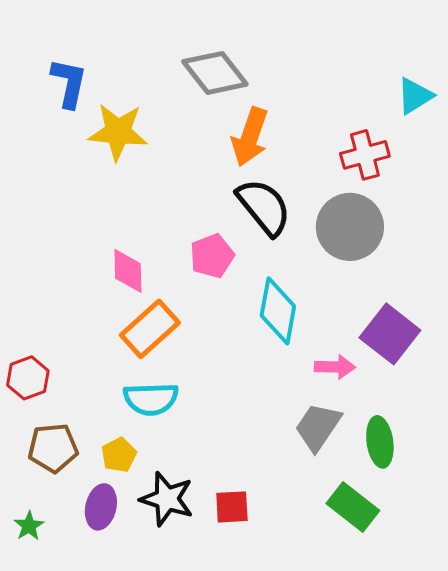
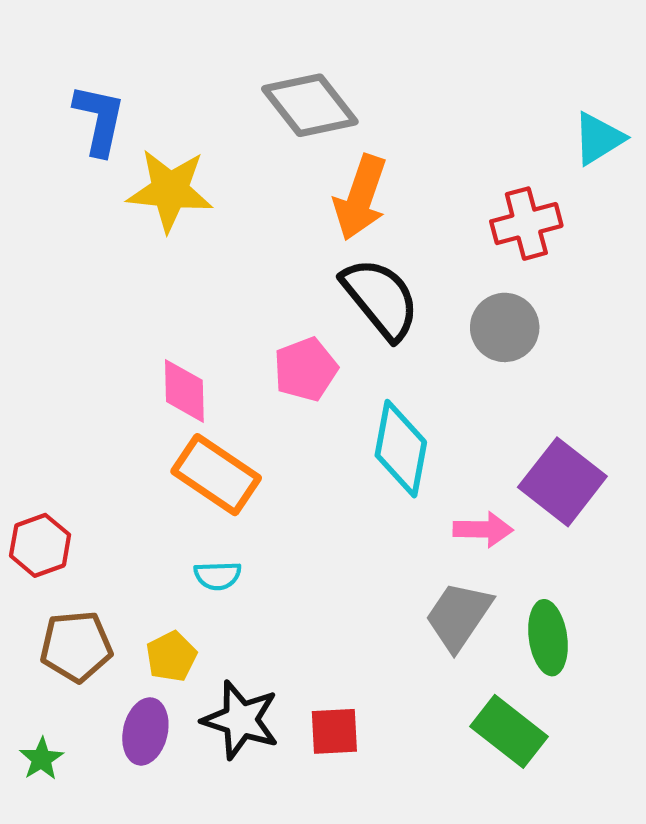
gray circle: (350, 227) -> (505, 327), size x0.7
orange rectangle: (150, 329) -> (216, 475), turned 76
cyan semicircle: (151, 399) -> (218, 576), size x0.6

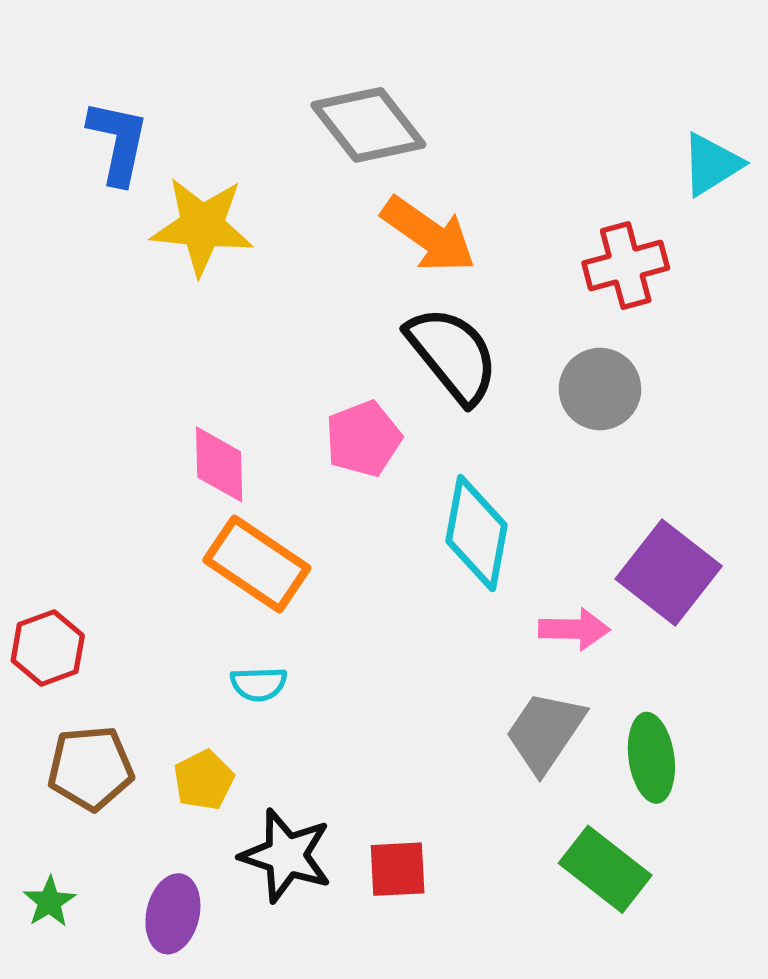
orange arrow: (360, 198) -> (428, 235), turned -74
purple ellipse: (145, 731) -> (173, 914), moved

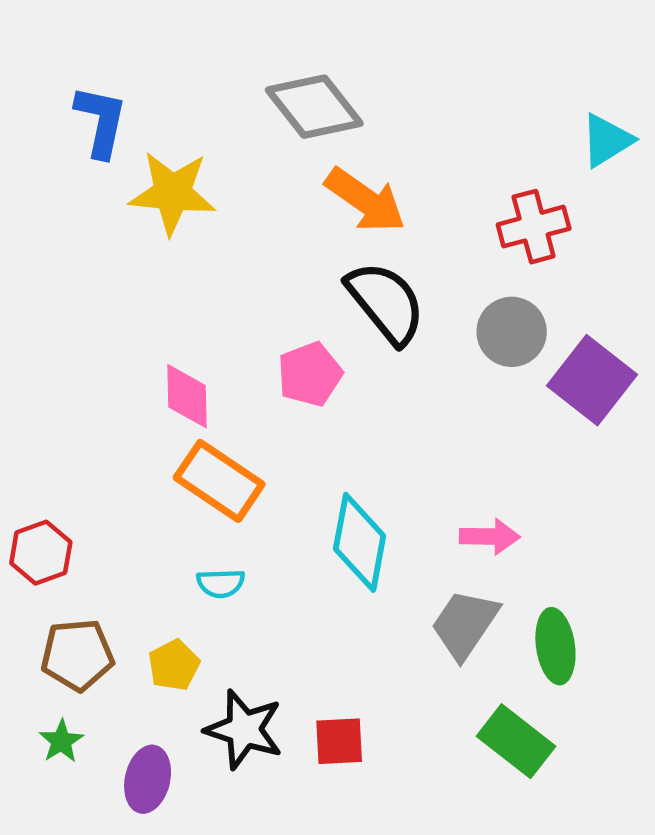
cyan diamond: (476, 533) -> (360, 542), moved
purple square: (669, 573) -> (592, 380), moved
green star: (49, 902) -> (61, 741), moved

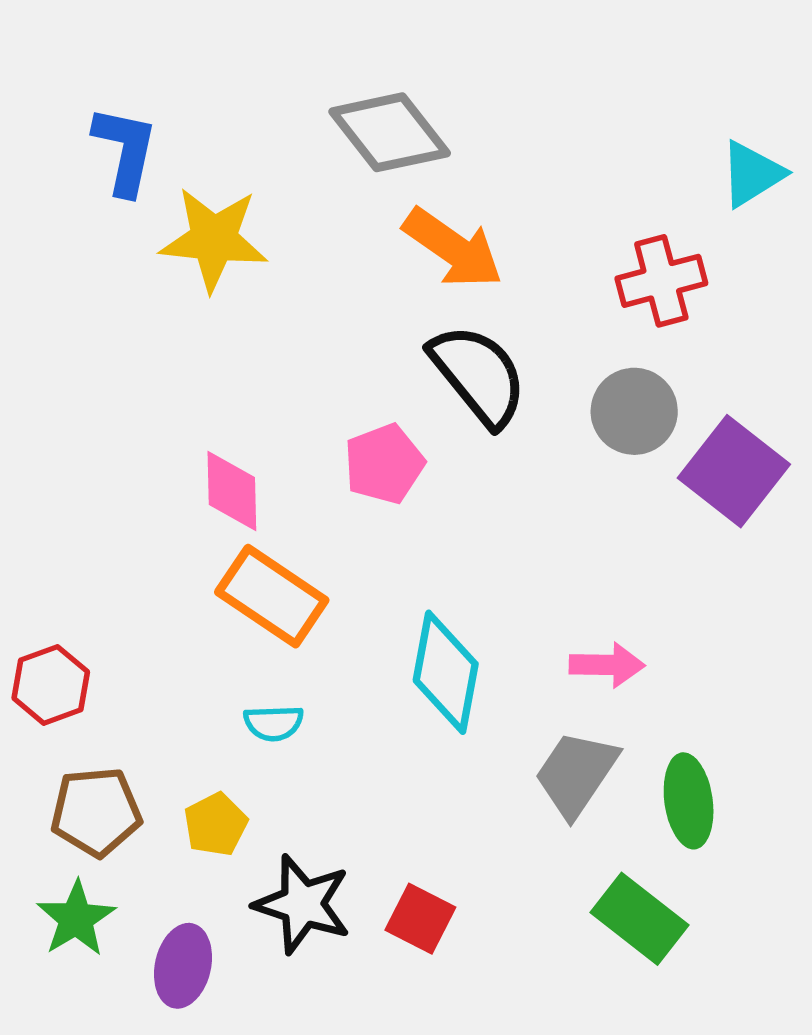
green star: (61, 741) -> (76, 919), size x1.4
red square: (339, 741) -> (420, 919), turned 30

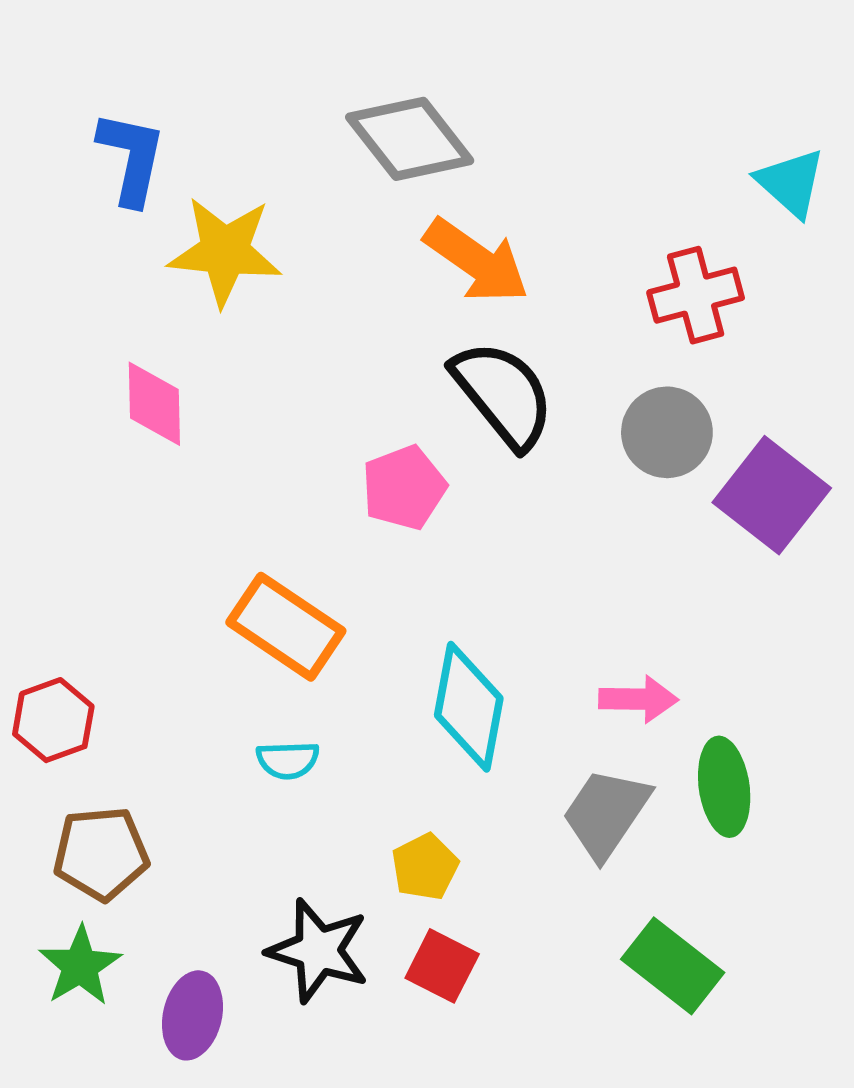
cyan triangle: (752, 174) -> (791, 183), turned -46
pink diamond: (232, 491) -> (154, 404), moved
green ellipse: (689, 801) -> (724, 787), moved
yellow pentagon: (216, 824) -> (425, 867), moved

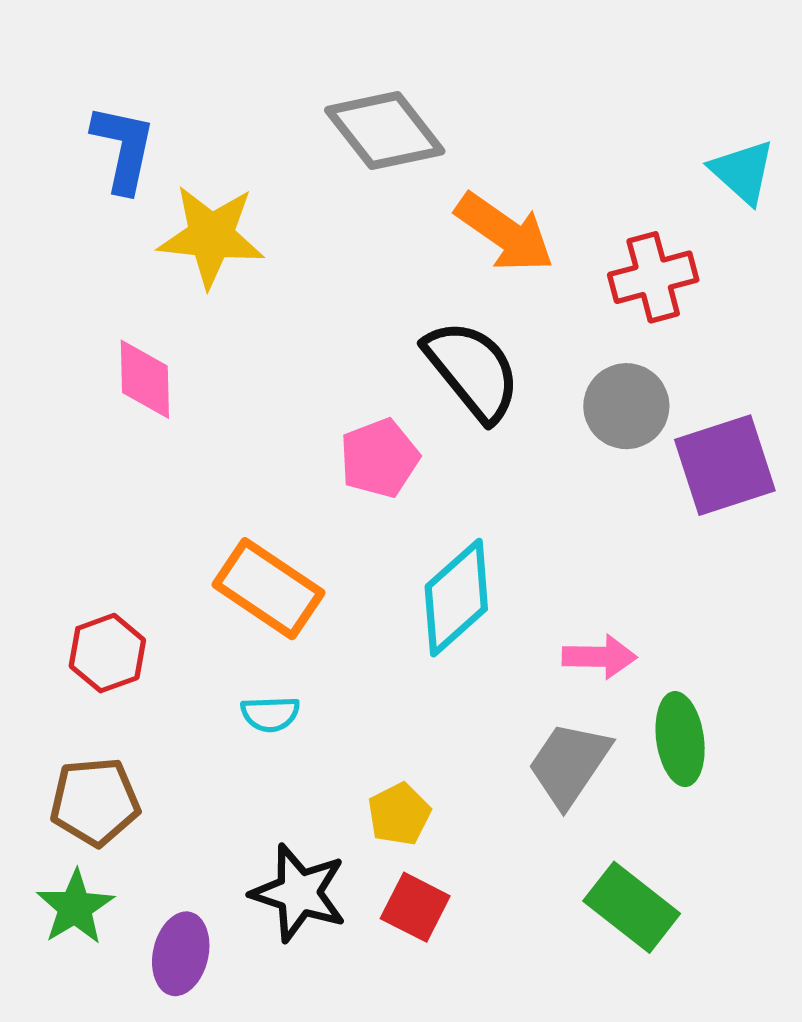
orange arrow: (476, 261) -> (505, 233), moved
purple square: (772, 495) -> (725, 465), turned 34
cyan diamond: (469, 707) -> (456, 598), moved, turned 38
red hexagon: (53, 720) -> (107, 653), moved

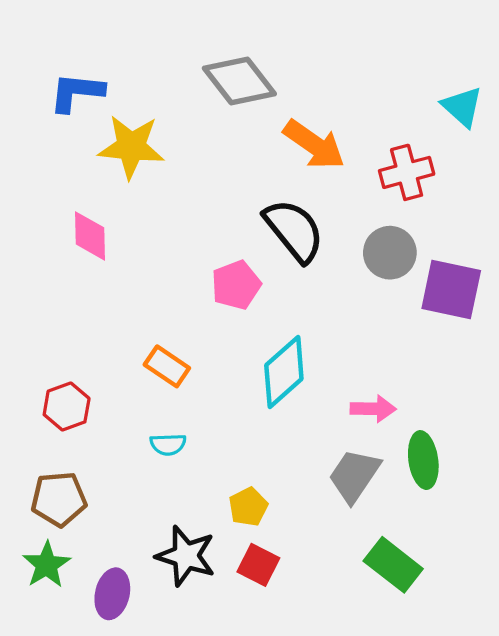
blue L-shape: (123, 148) -> (77, 92), turned -96
purple square: (725, 465) -> (451, 289), turned 30
orange rectangle: (268, 589) -> (167, 366), size x0.7

